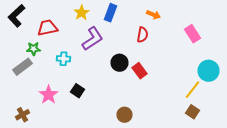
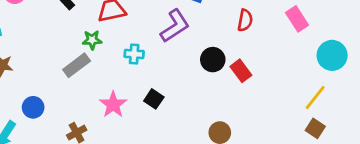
pink rectangle: (192, 34) -> (297, 19), moved
cyan circle: (208, 71) -> (332, 55), moved

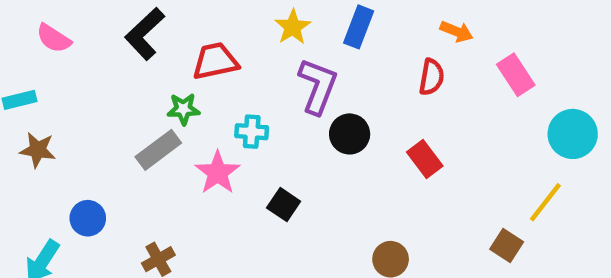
purple L-shape: (175, 26) -> (318, 86), turned -36
black circle: (213, 60) -> (350, 134), moved
pink star: (113, 105) -> (218, 173), moved
brown square: (315, 128) -> (507, 246), moved

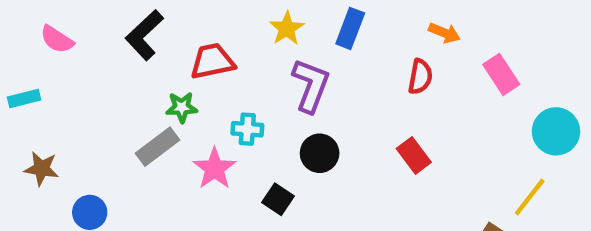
black circle: (350, 134) -> (320, 153), moved
brown star: (38, 150) -> (42, 169), moved

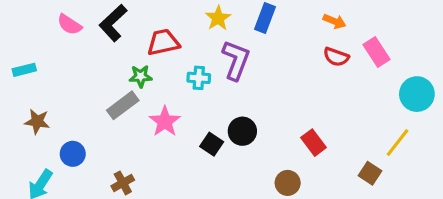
pink semicircle: (57, 39) -> (69, 25), moved
red semicircle: (420, 77) -> (336, 57), moved, turned 100
cyan cross: (247, 129) -> (199, 78), moved
black circle: (320, 153) -> (242, 131), moved
red rectangle: (414, 155) -> (313, 143), moved

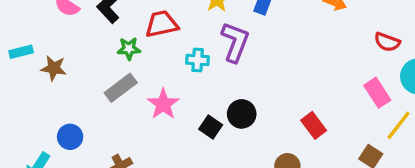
pink rectangle: (376, 52) -> (377, 93), moved
red semicircle: (336, 57) -> (387, 42), moved
green star: (141, 76) -> (129, 49), moved
brown star: (37, 122) -> (54, 68), moved

